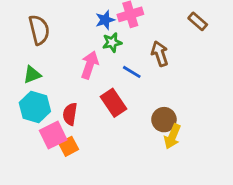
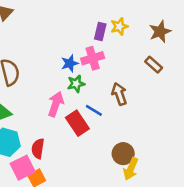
red rectangle: (113, 103) -> (77, 123), moved

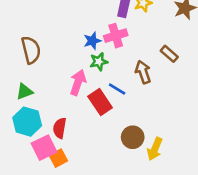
brown rectangle: (154, 65) -> (169, 54), moved
brown circle: (123, 154) -> (133, 137), moved

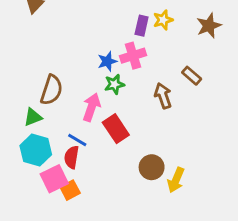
brown semicircle: (31, 50) -> (51, 90), moved, turned 32
blue line: (117, 89) -> (77, 140), moved

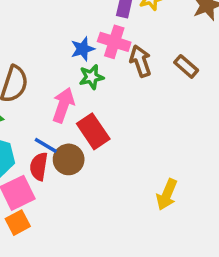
pink cross: (133, 56) -> (114, 42), turned 35
brown arrow: (163, 96) -> (141, 61), moved
brown circle: (152, 167) -> (69, 159), moved
orange square: (70, 190) -> (18, 223), moved

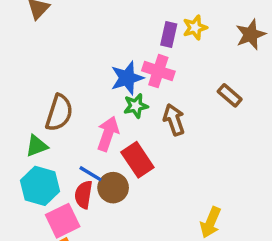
blue star: (83, 49) -> (127, 78), size x1.4
brown arrow: (141, 61) -> (174, 120), moved

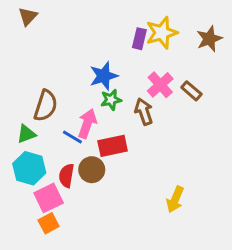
yellow star: (195, 28) -> (162, 33), size x1.5
pink cross: (158, 71) -> (160, 85), moved, turned 30
red rectangle: (137, 160) -> (113, 146), turned -68
blue line: (90, 174) -> (72, 137), moved

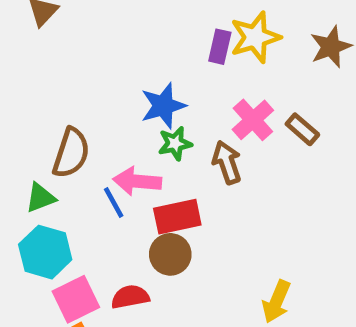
pink arrow: (87, 124) -> (137, 181), turned -104
blue line: (72, 137) -> (114, 202), turned 30
brown circle: (92, 170) -> (170, 254), moved
red semicircle: (66, 176) -> (130, 297), moved, turned 70

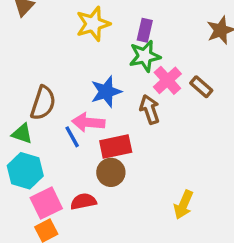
yellow star: (255, 37) -> (93, 24), moved
blue star: (163, 106) -> (106, 92), moved
green star: (175, 143) -> (145, 56), moved, size x1.4
green triangle: (40, 198) -> (22, 134), turned 40

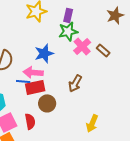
brown arrow: (150, 109) -> (75, 83), moved, turned -132
blue line: (72, 137) -> (23, 81), turned -56
red rectangle: (116, 147) -> (35, 87), moved
red semicircle: (83, 201) -> (30, 121), turned 91

